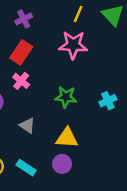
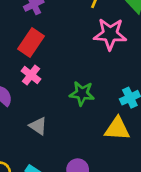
pink star: (73, 45) -> (110, 34), moved
yellow triangle: (67, 138) -> (117, 129), moved

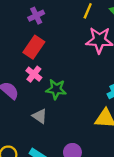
green star: (82, 93) -> (56, 89), moved

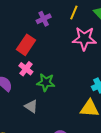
purple cross: (36, 16) -> (44, 19), moved

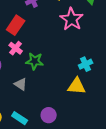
pink star: (84, 39) -> (72, 19), turned 30

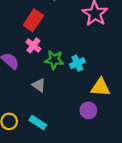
cyan cross: (86, 64) -> (77, 63), moved
purple circle: (49, 115) -> (88, 110), moved

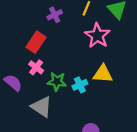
gray triangle: (39, 85) -> (42, 107), size x1.5
yellow triangle: (100, 87) -> (103, 74), moved

